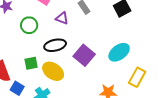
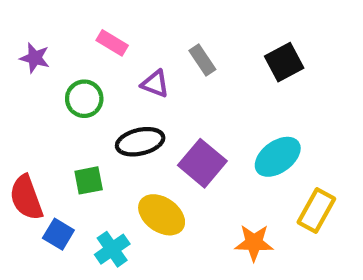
yellow ellipse: (53, 71) -> (162, 215), moved

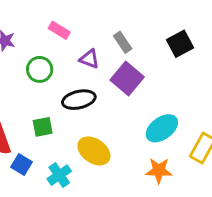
cyan ellipse: (278, 157) -> (162, 128), moved
purple square: (202, 163) -> (127, 78), moved

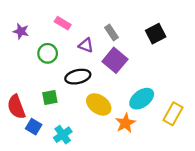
yellow ellipse: (94, 151) -> (99, 104), moved
orange star: (159, 171) -> (125, 123), moved, turned -30

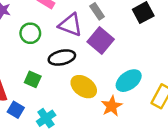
purple triangle: (86, 45) -> (70, 25), size x1.5
green square: (50, 97) -> (33, 79), turned 35

